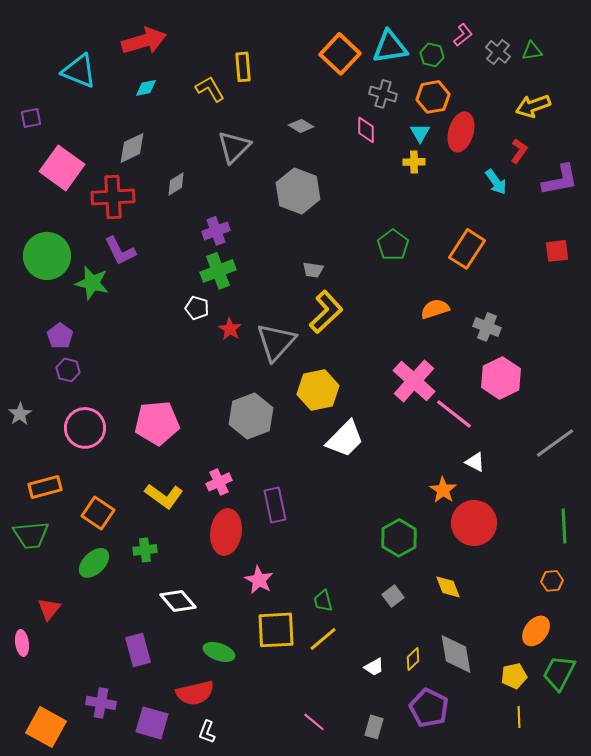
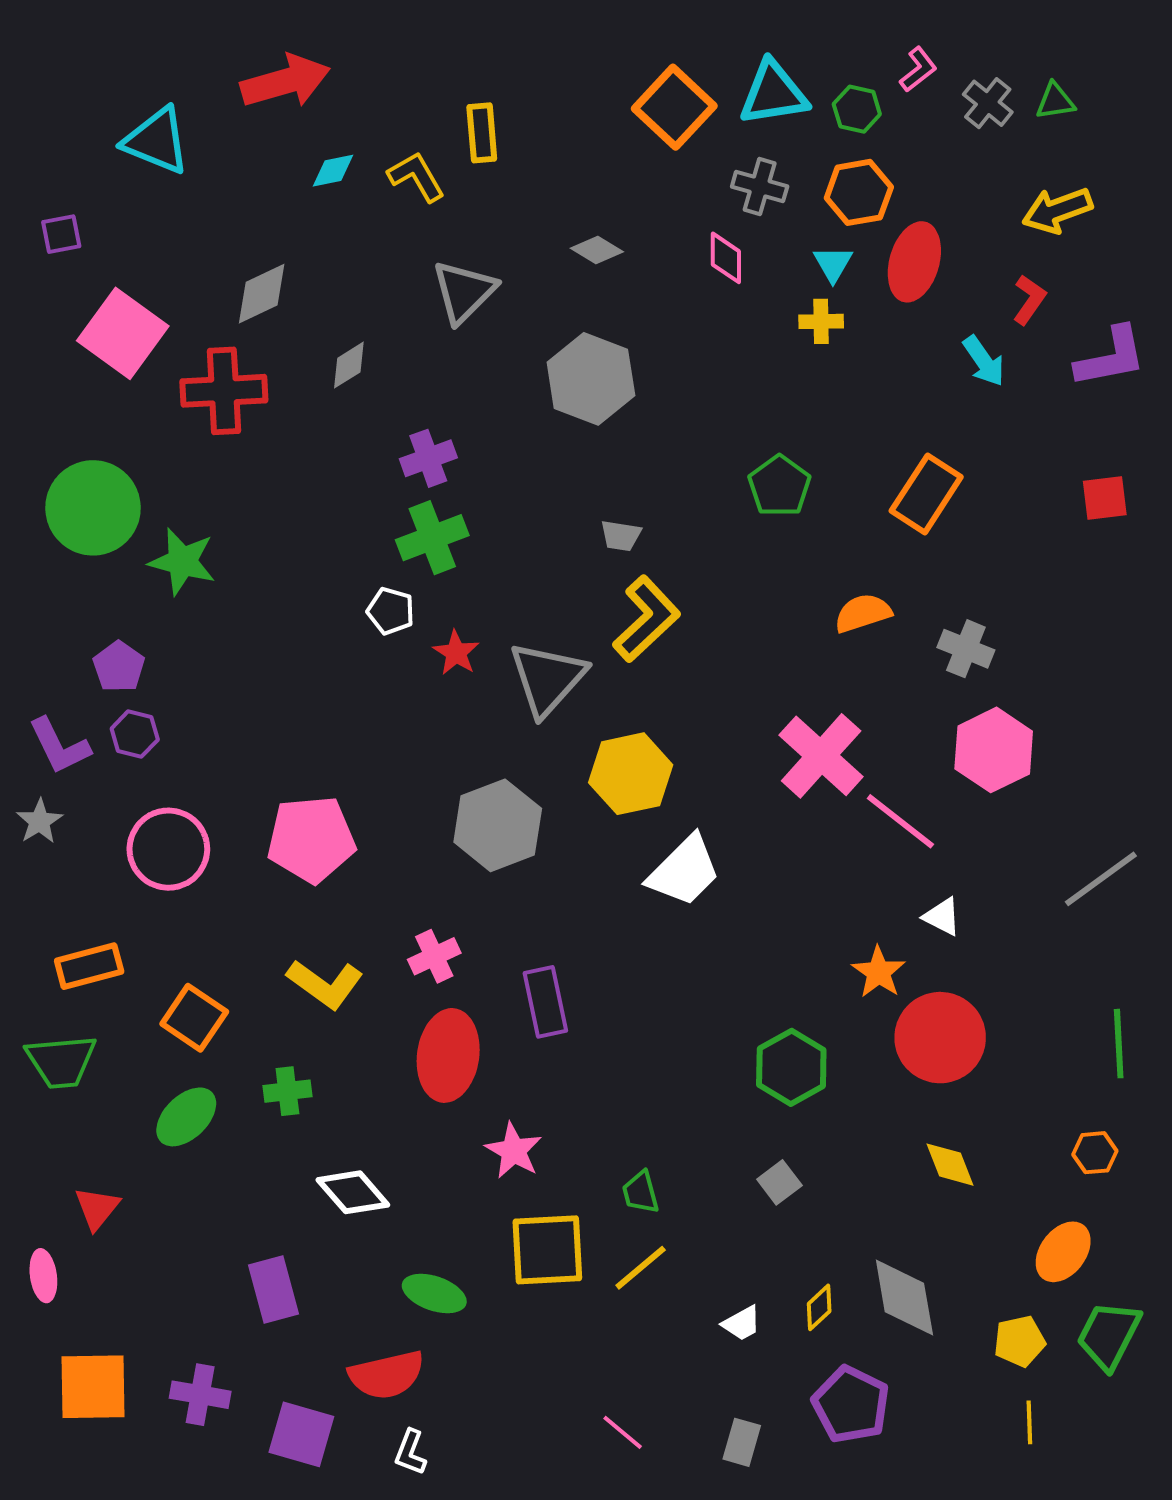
cyan diamond: (146, 88) -> (333, 171), moved
purple L-shape: (120, 251) -> (59, 746), moved
yellow diamond: (448, 587) -> (950, 1165), moved
orange square: (46, 727) -> (93, 1387), moved, turned -30

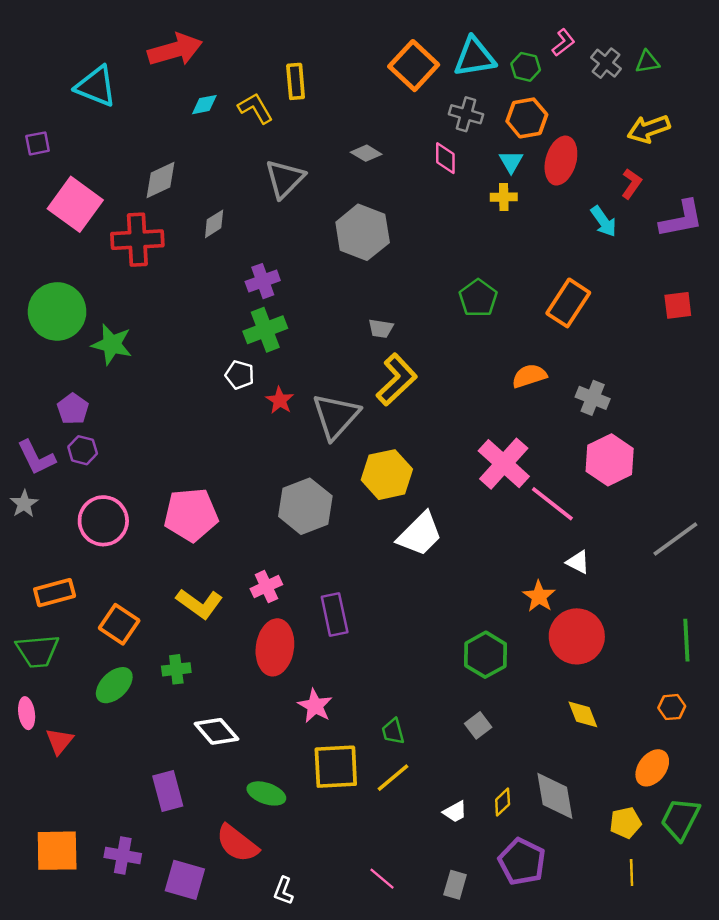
pink ellipse: (43, 1276) -> (27, 713), moved
red semicircle: (387, 1375) -> (237, 843), turned 51
white L-shape: (410, 1452) -> (283, 891), moved

